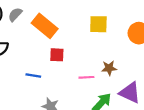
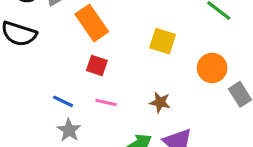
blue line: (33, 76) -> (63, 101), moved
pink line: (86, 77) -> (106, 102), moved

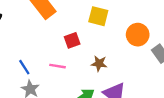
red square: (97, 65) -> (72, 40), moved, turned -35
blue line: (63, 101) -> (24, 67), turned 35

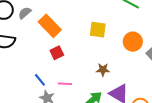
red square: (72, 40) -> (57, 53), moved
pink line: (57, 66) -> (65, 84), moved

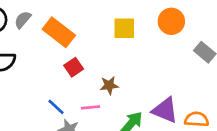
orange circle: (133, 42) -> (171, 21), moved
brown star: (103, 70) -> (109, 85), moved

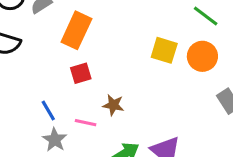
yellow square: (124, 28) -> (164, 50), moved
orange rectangle: (59, 32) -> (76, 30), turned 60

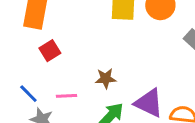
brown star: (113, 105) -> (106, 78), moved

